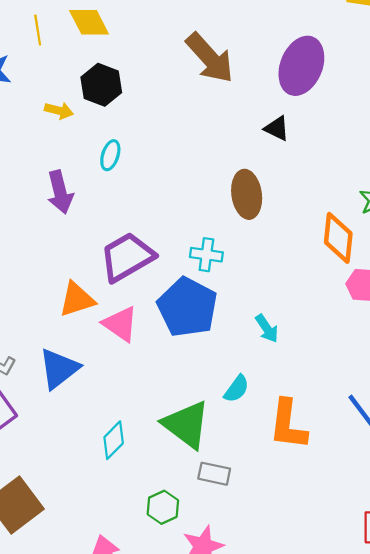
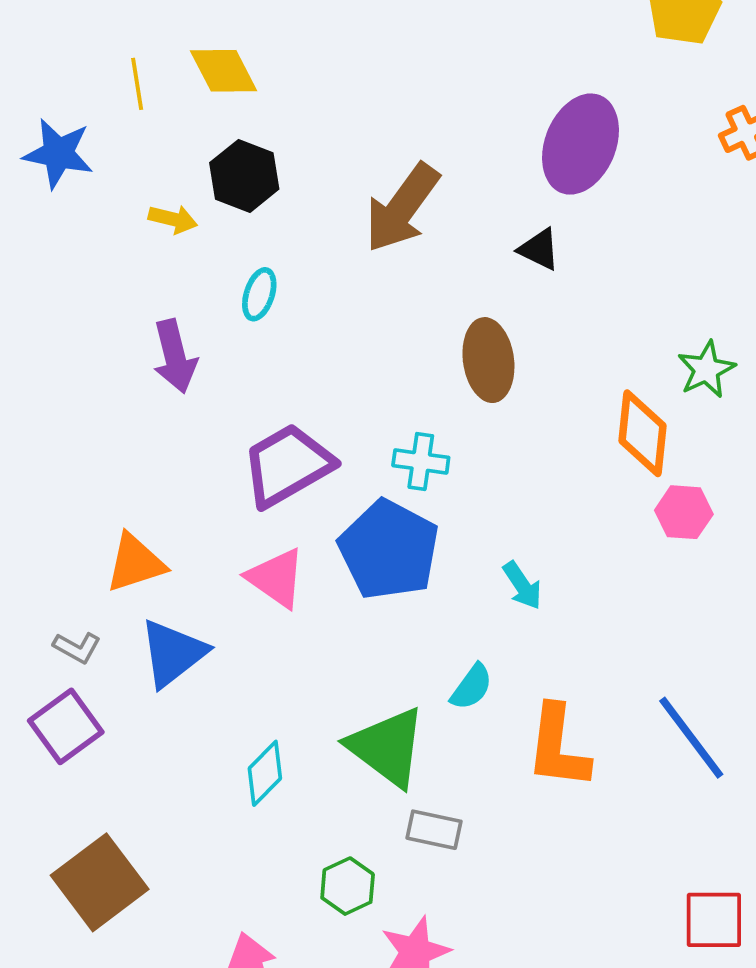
brown arrow: (210, 58) -> (402, 208), moved, turned 78
orange triangle: (77, 299) -> (135, 563), moved

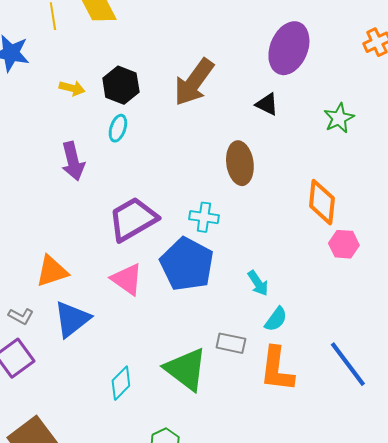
black hexagon: (244, 176) -> (121, 85), moved
green star: (706, 369) -> (339, 118), moved
cyan semicircle: (472, 687) -> (276, 319), moved
gray rectangle: (434, 830) -> (231, 343), moved

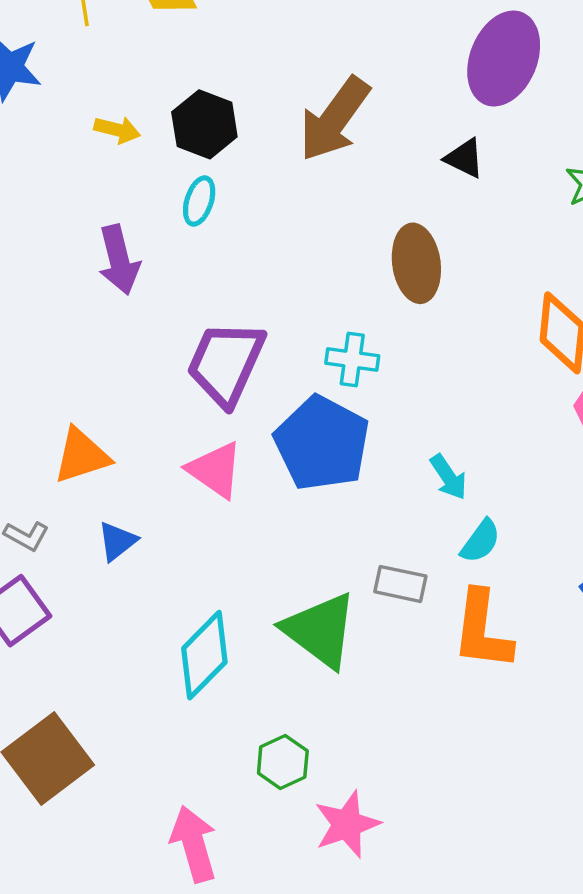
purple trapezoid: (133, 219) -> (226, 363), turned -36
blue triangle: (72, 319) -> (117, 541), size x0.6
cyan diamond: (121, 383) -> (204, 655), size x1.4

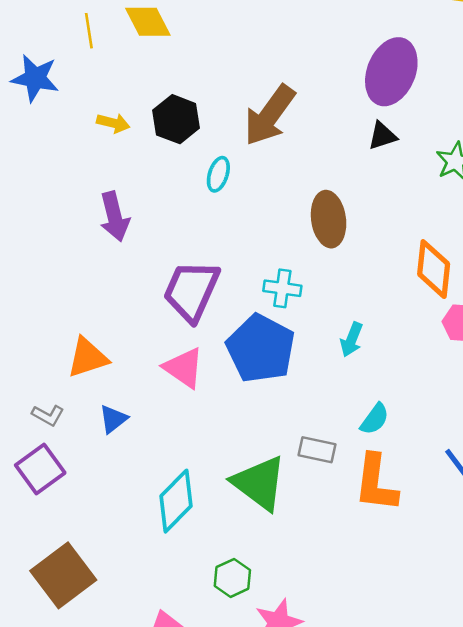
black triangle: (464, 158) -> (382, 136), moved, turned -44
cyan ellipse: (199, 201) -> (218, 174), moved
cyan arrow: (448, 477) -> (352, 340), moved, turned 56

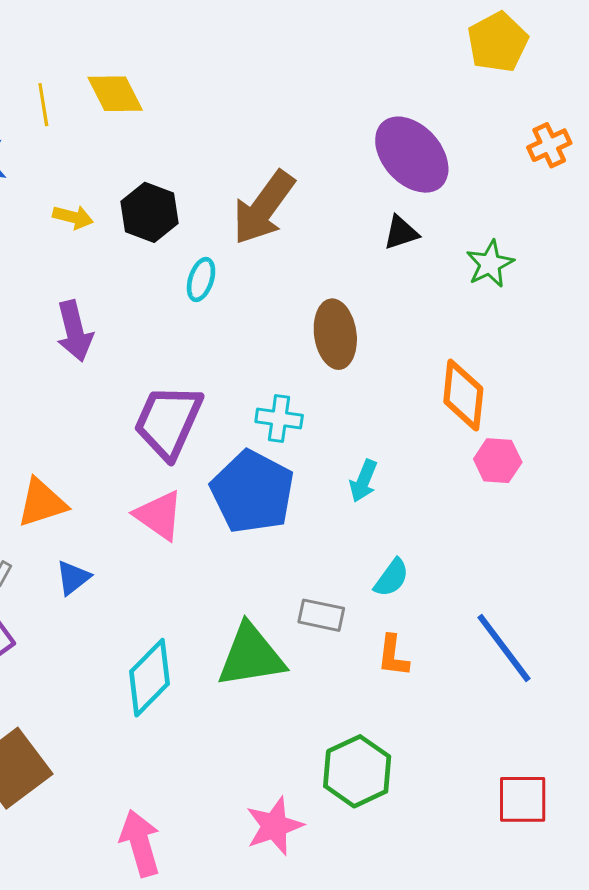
purple ellipse: (391, 72) -> (412, 155), turned -64
green triangle: (259, 483) -> (251, 656), turned -46
orange L-shape: (376, 483) -> (393, 656), size x0.6
green hexagon: (232, 578) -> (357, 771), moved, size x1.5

